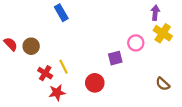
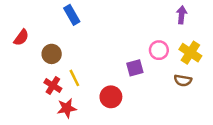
yellow cross: (163, 33) -> (190, 53), moved
red semicircle: (11, 44) -> (21, 38), moved, turned 80
brown circle: (31, 46) -> (52, 54), moved
brown semicircle: (163, 84) -> (183, 80), moved, turned -32

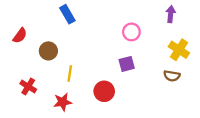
pink circle: (159, 50) -> (131, 32), moved
yellow line: (74, 78) -> (70, 73), turned 35
red cross: (53, 85) -> (28, 87), moved

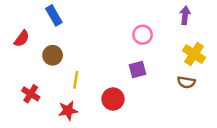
blue rectangle: (67, 14) -> (54, 15), moved

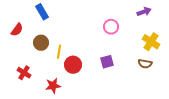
purple arrow: (185, 15) -> (144, 12), turned 64
purple square: (137, 69) -> (107, 62), moved
yellow line: (76, 80) -> (59, 52), moved
red circle: (113, 99) -> (73, 65), moved

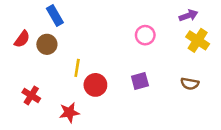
yellow cross: (151, 42) -> (198, 40), moved
brown circle: (41, 43) -> (47, 44), moved

